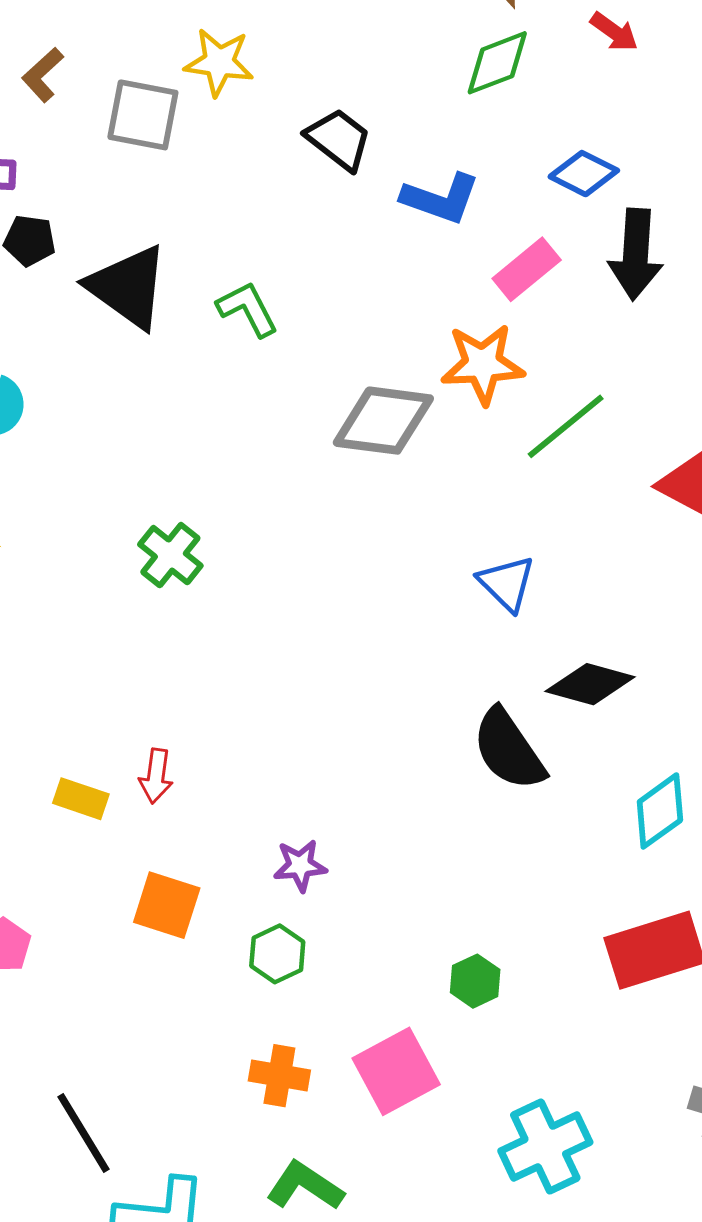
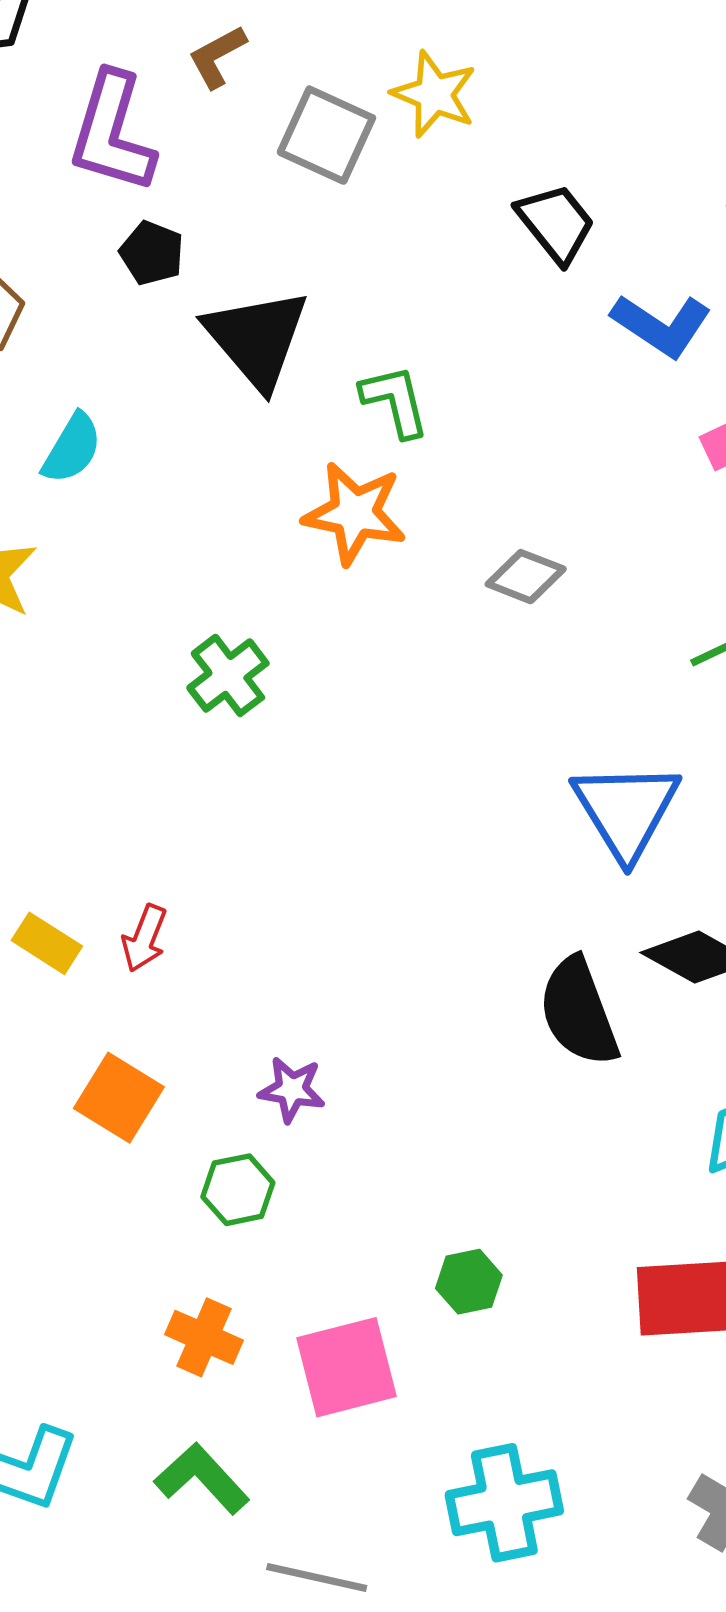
orange star: (483, 364) -> (355, 513), moved
gray diamond: (383, 421) -> (526, 577), size x0.6
blue triangle: (507, 583) -> (626, 810), size x1.5

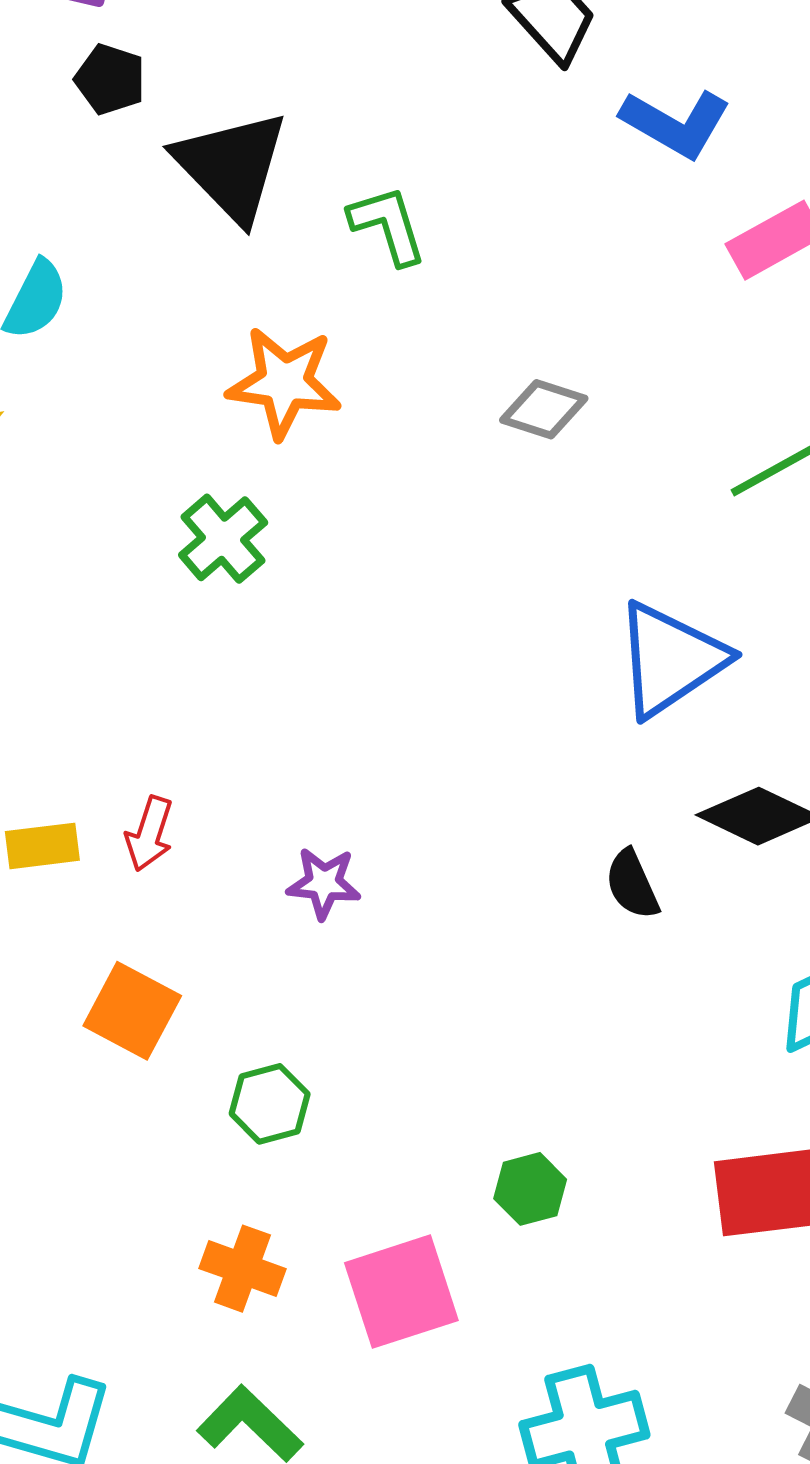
orange star: (355, 513) -> (284, 383), moved
blue triangle: (626, 810) -> (670, 659), turned 31
yellow rectangle: (47, 943) -> (42, 846), turned -36
black semicircle: (579, 1012) -> (632, 884), size x0.6
purple star: (292, 1090) -> (324, 883), moved

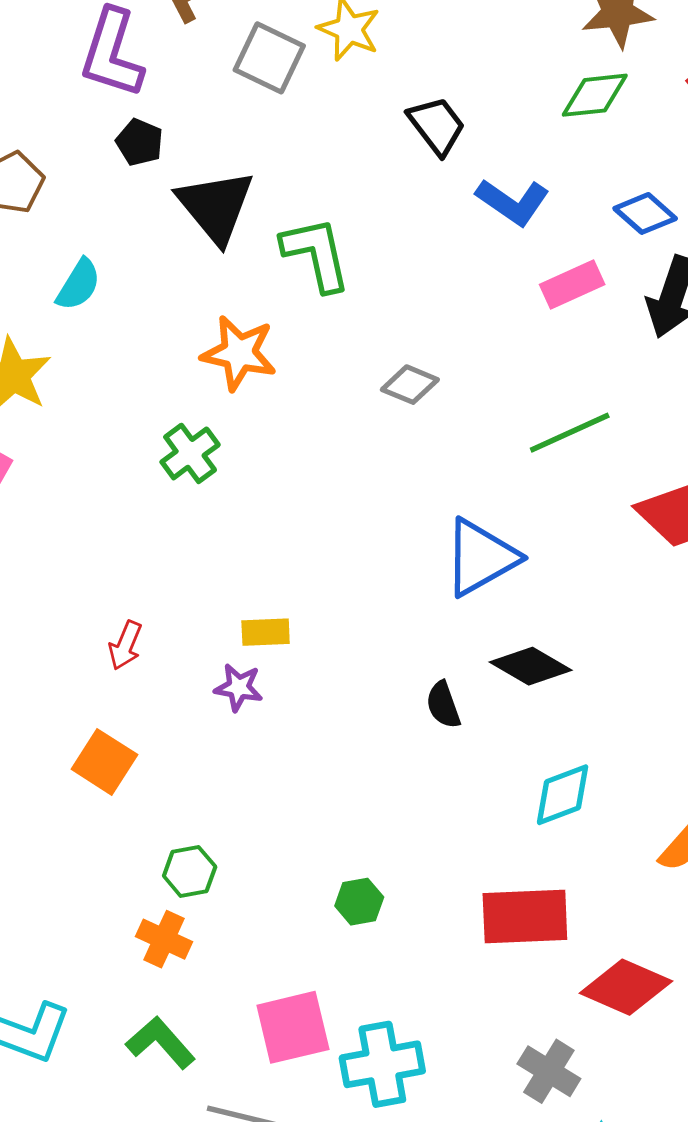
green L-shape: (388, 225) -> (316, 254), size x1.4
yellow rectangle: (42, 846) -> (266, 632), moved
green hexagon: (270, 1104) -> (190, 871), moved
pink square: (401, 1292) -> (293, 1027), moved

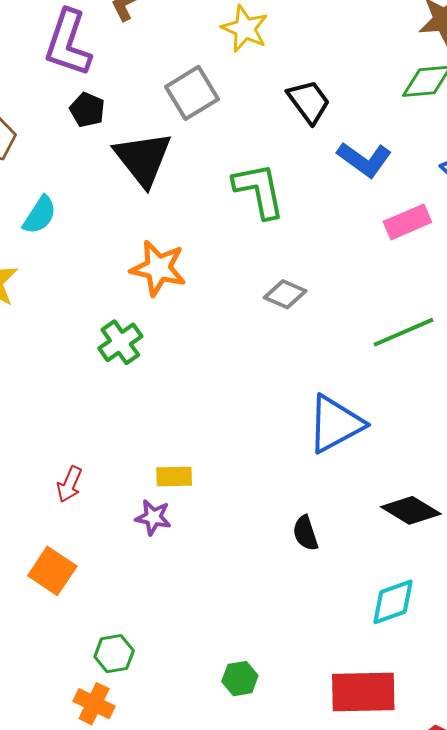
gray square: (269, 58) -> (192, 93), moved, turned 32
green L-shape: (316, 254) -> (259, 190), moved
black diamond: (531, 666) -> (411, 510), moved

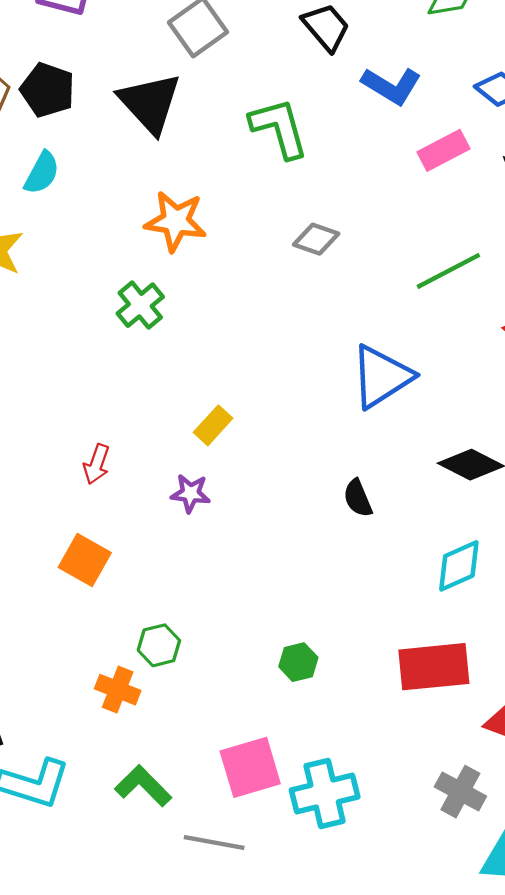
black pentagon: (87, 110) -> (48, 90), moved, size x1.4
yellow rectangle: (174, 476) -> (213, 425), moved, turned -42
orange cross: (94, 704) -> (118, 690), moved

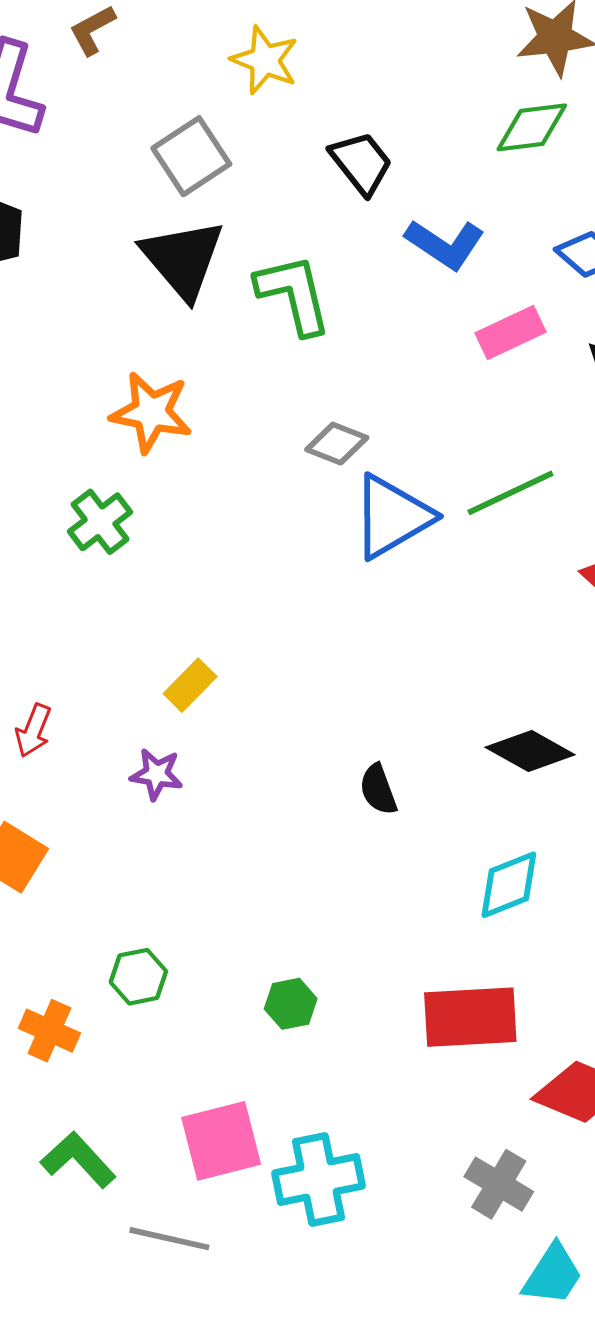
black triangle: (150, 103) -> (183, 259), moved
blue triangle: (381, 377) -> (392, 517), moved
green hexagon: (159, 645) -> (138, 977), moved

